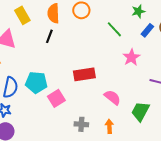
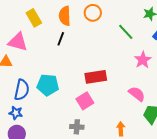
pink semicircle: (112, 97) -> (137, 94), moved
pink square: (56, 98) -> (85, 101), moved
gray cross: (81, 124) -> (77, 127), moved

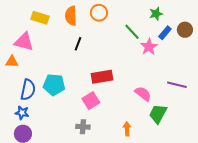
yellow rectangle: (34, 18) -> (40, 18), turned -42
black line: (61, 39) -> (78, 44), moved
pink star: (143, 60) -> (149, 47), moved

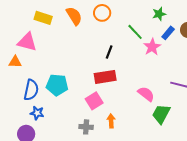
orange semicircle: (71, 16) -> (74, 16), turned 150
black line: (78, 44) -> (109, 52), moved
blue star: (22, 113) -> (37, 113), moved
orange arrow: (127, 129) -> (111, 121), moved

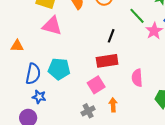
pink triangle: (27, 42) -> (52, 26), moved
pink semicircle: (146, 94) -> (137, 78), moved, turned -132
gray cross: (86, 127) -> (88, 111), turned -32

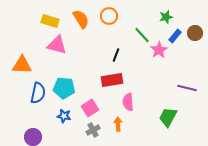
orange triangle: (17, 46) -> (22, 65), size x1.5
pink semicircle: (137, 78) -> (128, 102), moved
pink square: (96, 85) -> (90, 108), moved
blue star: (39, 97) -> (64, 116), moved

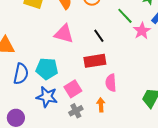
pink triangle: (57, 45) -> (64, 34), moved
black line: (116, 55) -> (99, 36), turned -56
blue star: (64, 116) -> (47, 97), size x1.5

